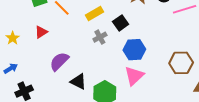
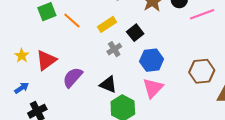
red triangle: (41, 32) -> (46, 60), moved, size x1.5
black triangle: (78, 82) -> (108, 84), moved

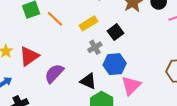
blue hexagon: (152, 60) -> (115, 64), moved

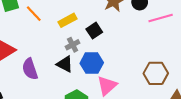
purple semicircle: (54, 73) -> (30, 69), turned -65
black triangle: (88, 81) -> (65, 64), moved

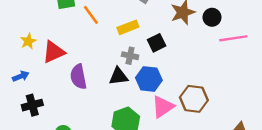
gray cross: (73, 45) -> (130, 56), turned 32
black triangle: (65, 64) -> (118, 76), turned -42
brown hexagon: (156, 73) -> (194, 99), moved

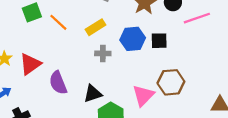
black square: (157, 43) -> (159, 41), moved, turned 36
black triangle: (118, 76) -> (93, 94), moved
blue hexagon: (149, 79) -> (133, 39), moved

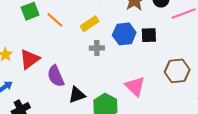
brown hexagon: (171, 82) -> (177, 71), moved
black triangle: (93, 94) -> (77, 95), moved
pink triangle: (143, 95) -> (135, 86), turned -30

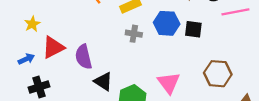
red triangle: (30, 59) -> (53, 47), moved
black triangle: (77, 95) -> (103, 81), turned 42

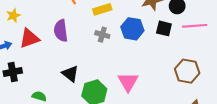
black square: (193, 29) -> (164, 28), moved
purple semicircle: (84, 57) -> (61, 31), moved
brown hexagon: (218, 74) -> (187, 71), moved

